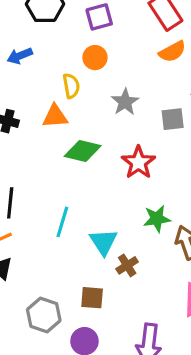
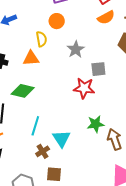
gray square: (173, 119) -> (98, 69), moved
green diamond: (83, 151) -> (23, 91), moved
red star: (138, 162) -> (84, 88), turned -30
brown cross: (127, 265) -> (43, 151), moved

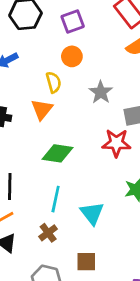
orange triangle: (31, 58) -> (42, 109), turned -42
green diamond: (23, 91) -> (57, 153), moved
brown cross: (43, 151) -> (48, 233), moved

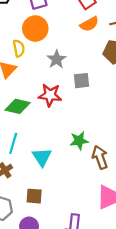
orange circle: (72, 56) -> (35, 29), size x1.5
red star: (116, 143) -> (50, 95), moved

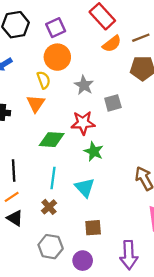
green star: (79, 141) -> (94, 151), moved, turned -30
brown square: (34, 196) -> (93, 228), moved

